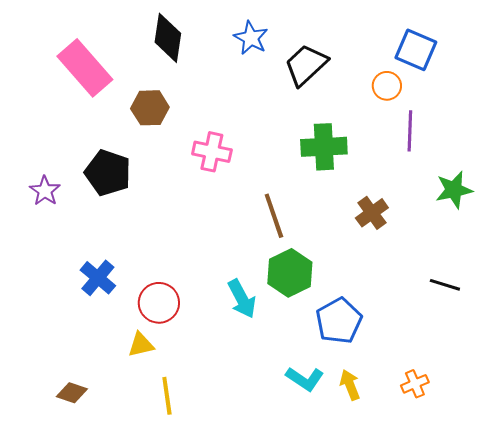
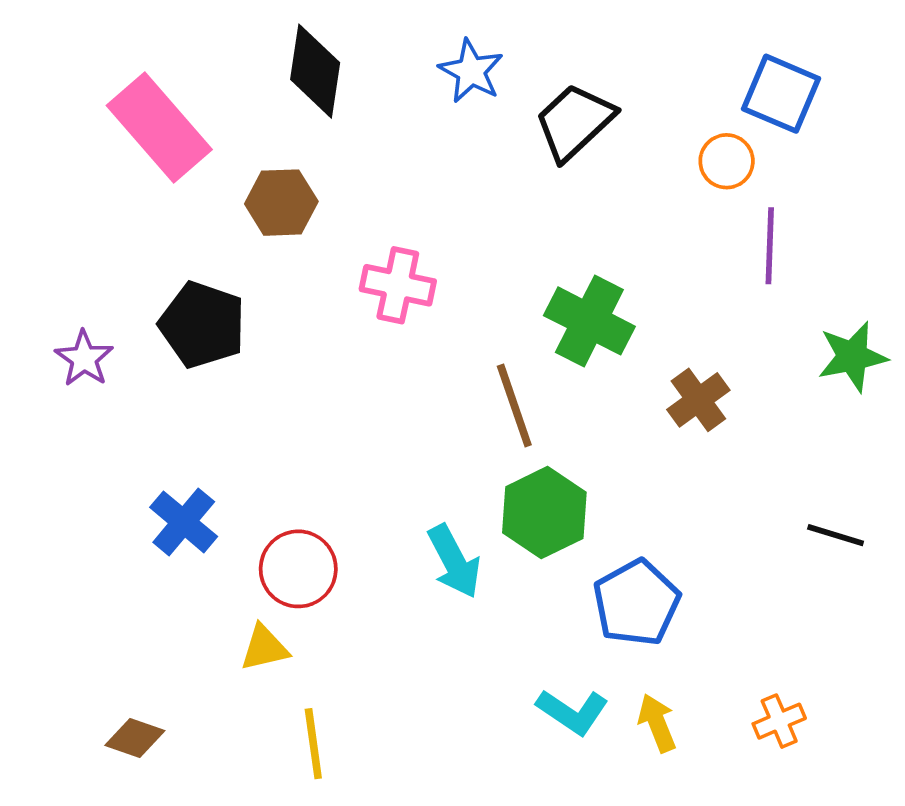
green cross: (324, 147) -> (589, 321), moved, turned 30

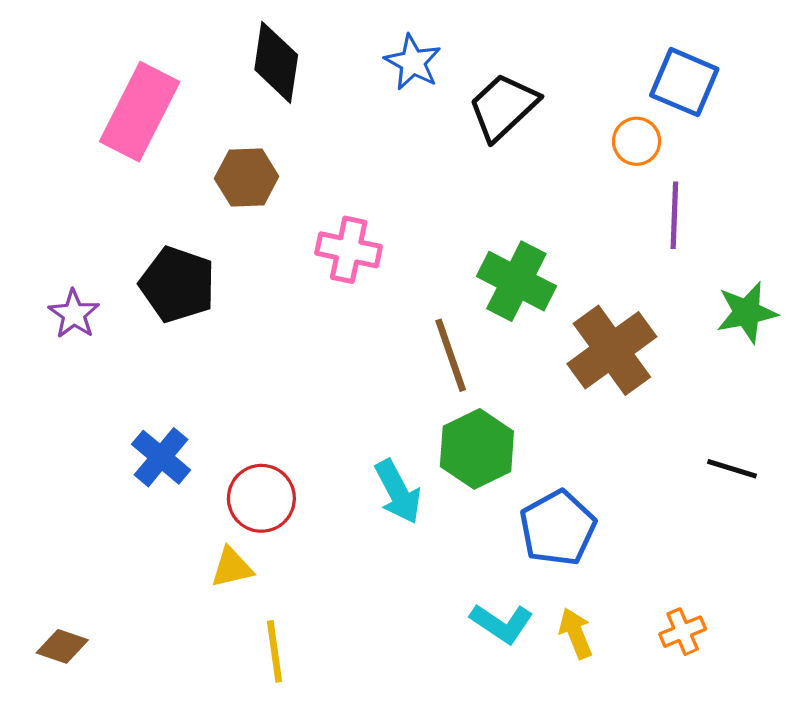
pink rectangle: (159, 127) -> (140, 112), turned 68
brown cross: (698, 400) -> (612, 350), size x1.6
brown diamond: (135, 738) -> (62, 646), moved

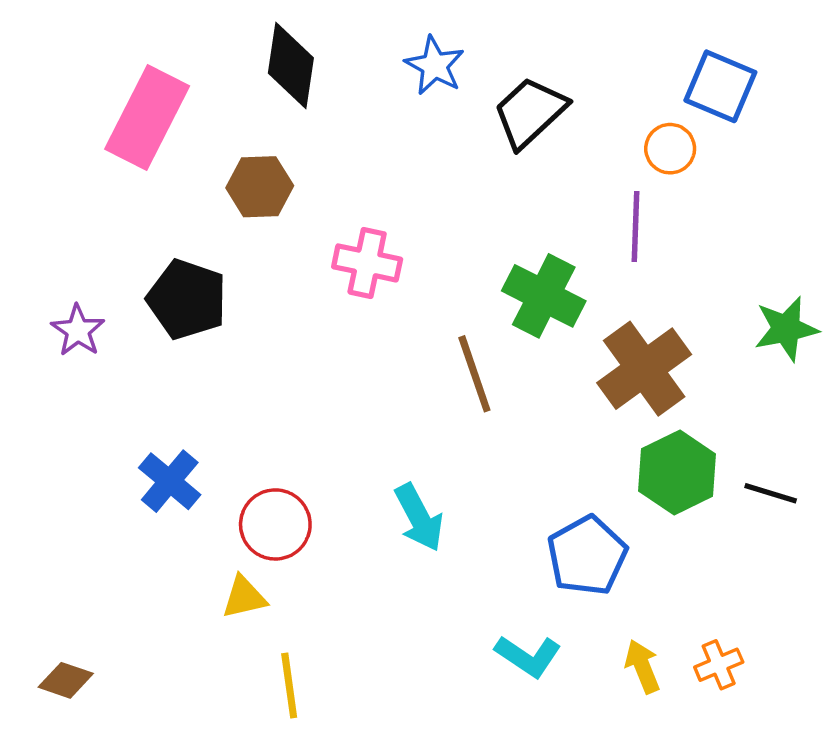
purple line: (674, 215) -> (636, 227), moved
green hexagon: (477, 449) -> (677, 472), moved
yellow arrow: (576, 633) -> (642, 666), moved

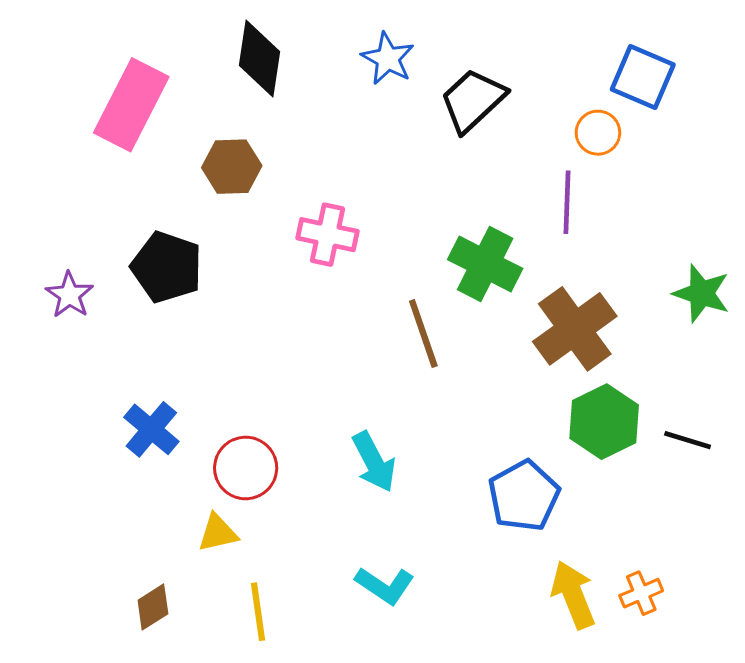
green star: (786, 329) -> (701, 293), turned 30
cyan L-shape: (528, 656) -> (385, 585), moved
yellow arrow: (642, 666) -> (573, 595), size x1.4
brown diamond: (66, 680) -> (153, 607), moved, turned -51

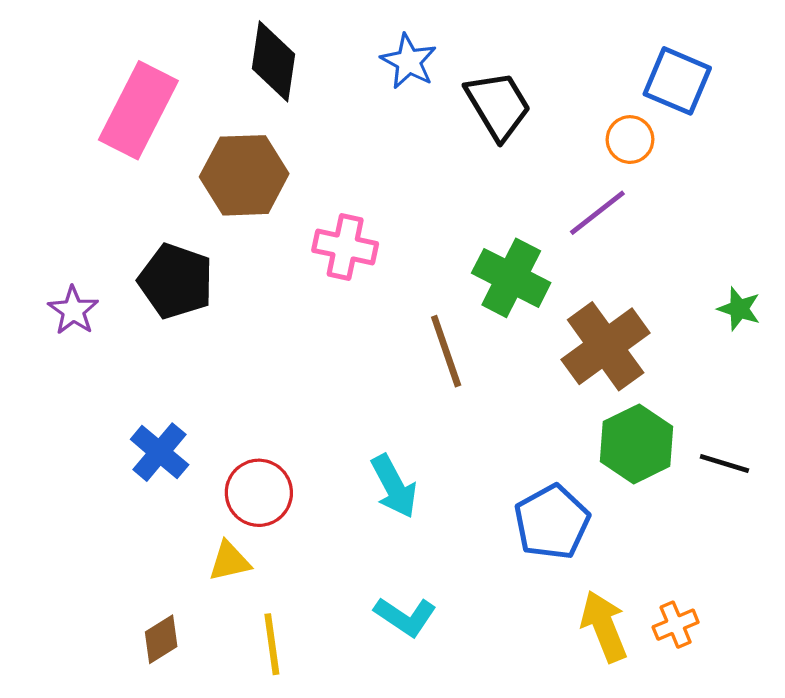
black trapezoid: (473, 100) -> (498, 105), turned 102
brown hexagon: (232, 167) -> (244, 175), size x1.4
purple line: (567, 202) -> (597, 213), turned 50
green star: (701, 293) -> (739, 309), size x0.7

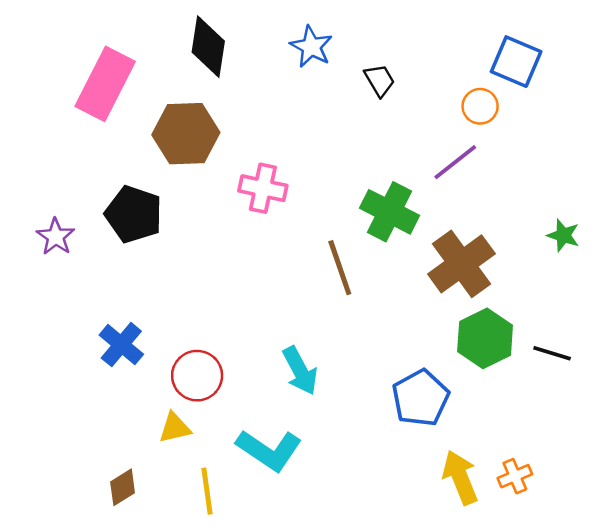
black trapezoid: (498, 105) -> (380, 80), size x0.6
cyan L-shape: (405, 616) -> (269, 450), moved, size x1.4

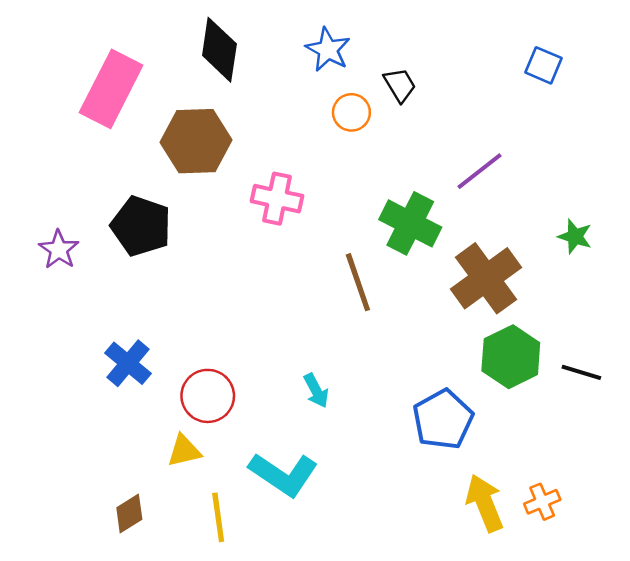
blue square: (516, 62) -> (544, 65), size x0.7
orange circle: (480, 106) -> (351, 112), moved
green star: (563, 235) -> (575, 236), moved
cyan arrow: (300, 371) -> (316, 391), size x0.7

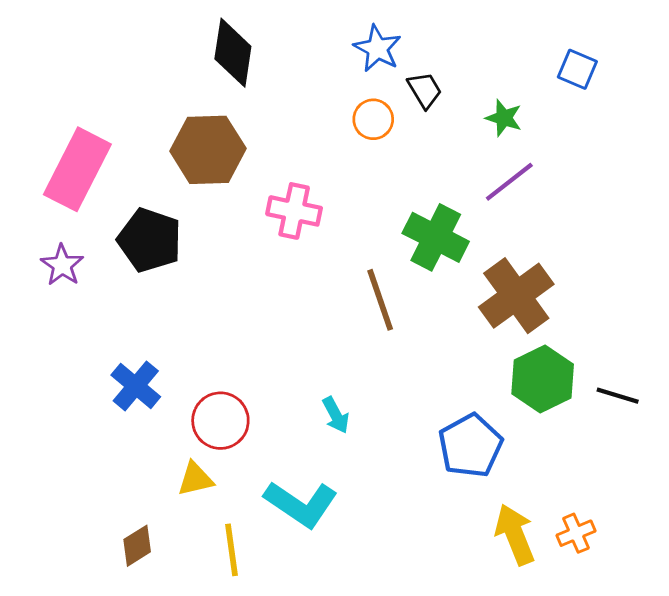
blue star: (328, 50) -> (377, 48), moved
pink rectangle: (111, 89) -> (77, 169), moved
green star: (575, 236) -> (504, 118), moved

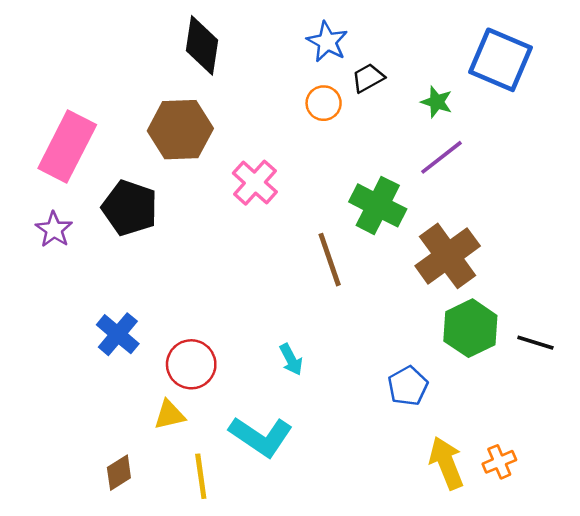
blue square: (577, 69) -> (500, 60), size x1.8
black trapezoid: (425, 90) -> (368, 78), turned -88
pink cross: (294, 211) -> (255, 183), turned 30
blue pentagon: (470, 446) -> (408, 386), size x0.7

